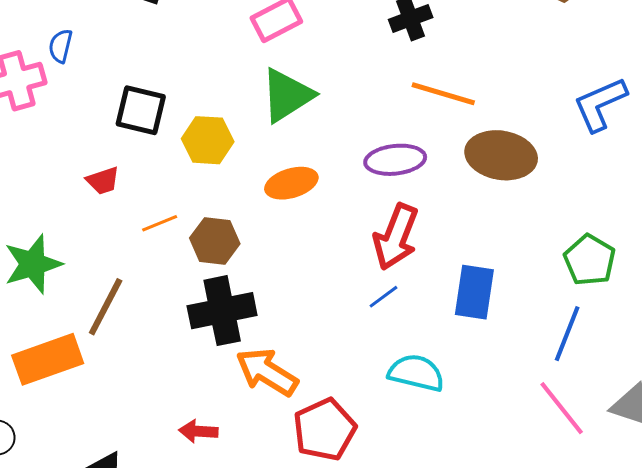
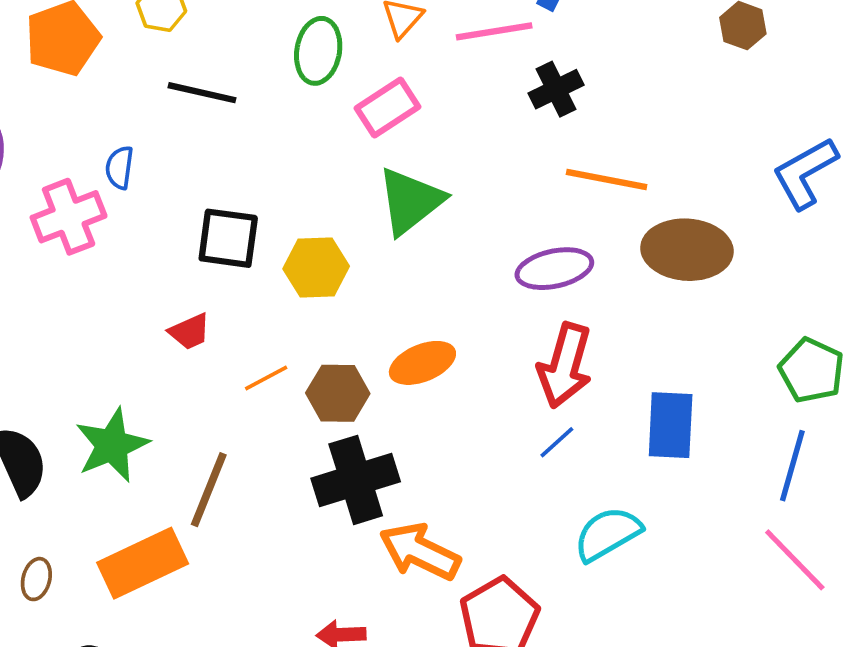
orange ellipse: (291, 183) -> (422, 363), moved
cyan semicircle: (416, 373) -> (608, 534), turned -38

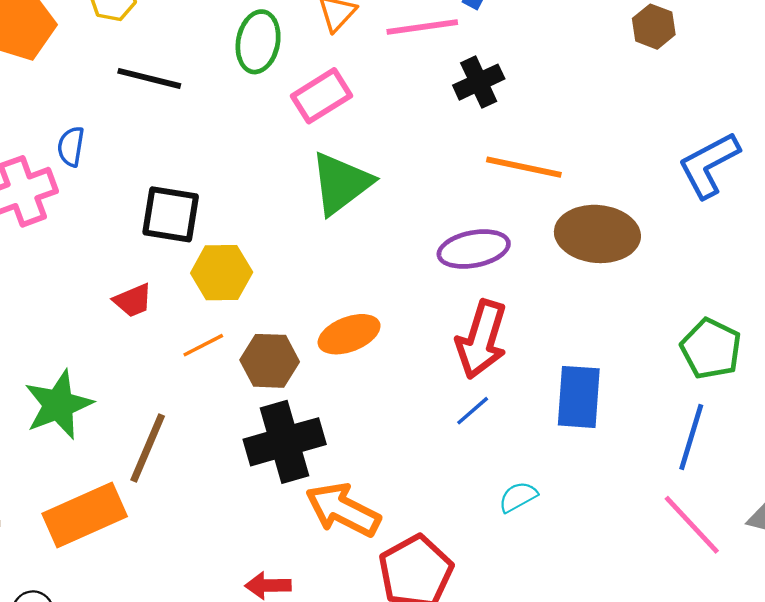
yellow hexagon: (316, 268) -> (222, 273), moved
cyan semicircle: (608, 534) -> (518, 497), size x0.6

